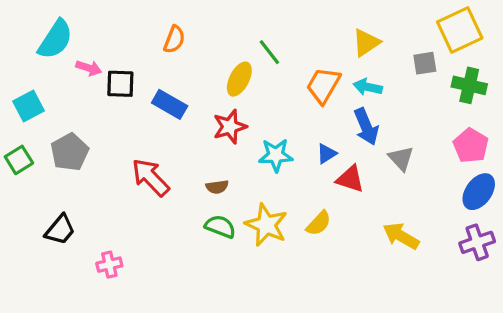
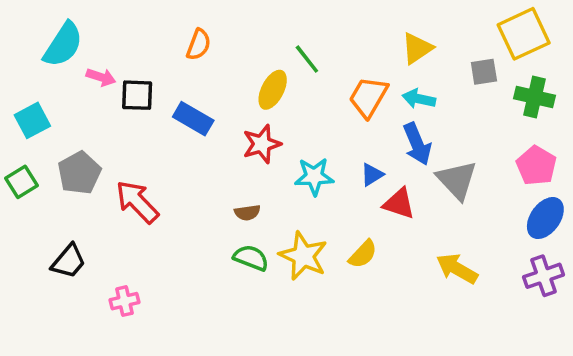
gray triangle: (401, 158) -> (457, 180), size x1.4
red arrow: (151, 177) -> (137, 202), moved

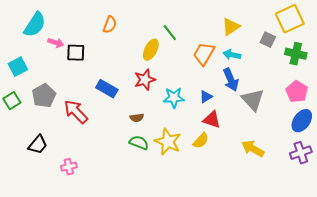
gray square: (484, 72) -> (268, 40), turned 35
blue rectangle: (193, 119) -> (107, 89), moved
red triangle: (399, 204) -> (212, 120), moved

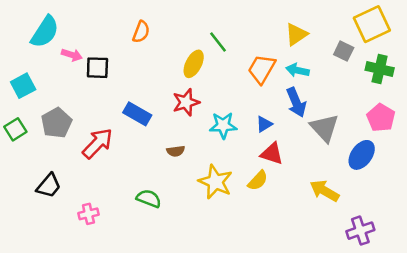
red arrow: (76, 112) -> (97, 143), turned 88
blue ellipse: (302, 121) -> (362, 155), moved
green semicircle: (139, 143) -> (149, 199), moved
purple cross: (301, 153) -> (360, 231), moved

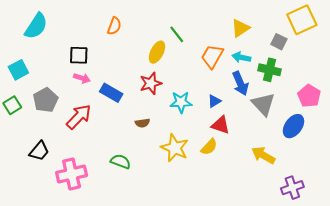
pink arrow: (72, 55) -> (82, 78), moved
green cross: (380, 69) -> (270, 70), moved
pink cross: (88, 214) -> (72, 174), size x1.8

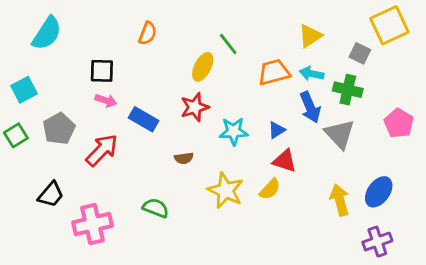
orange trapezoid: (212, 56) -> (274, 72), turned 45
blue ellipse: (293, 126) -> (379, 192), moved
yellow arrow: (263, 155) -> (340, 200), turned 45

